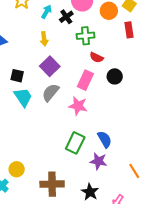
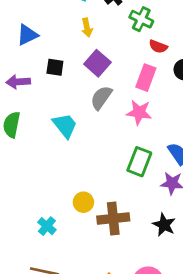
green cross: (85, 36) -> (141, 19), turned 36
black square: (17, 76) -> (55, 67), moved
cyan trapezoid: (23, 97) -> (65, 126), moved
yellow circle: (17, 169) -> (83, 202), moved

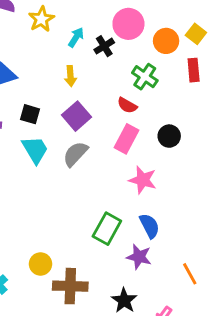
green cross: (141, 19) -> (145, 77), moved
red semicircle: (158, 47) -> (127, 105), moved
pink star: (139, 112) -> (143, 180), moved
cyan trapezoid: (65, 126) -> (35, 150), moved

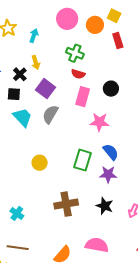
black cross: (104, 46) -> (20, 74), moved
green cross: (145, 77) -> (75, 53), moved
yellow circle: (41, 264) -> (40, 163), moved

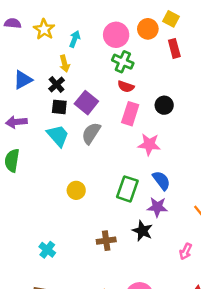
pink circle: (67, 19) -> (116, 35), moved
yellow arrow: (36, 63) -> (65, 64), moved
black square: (14, 94) -> (59, 107), moved
brown cross: (66, 204) -> (106, 241), size x0.7
black star: (105, 206) -> (142, 231), moved

